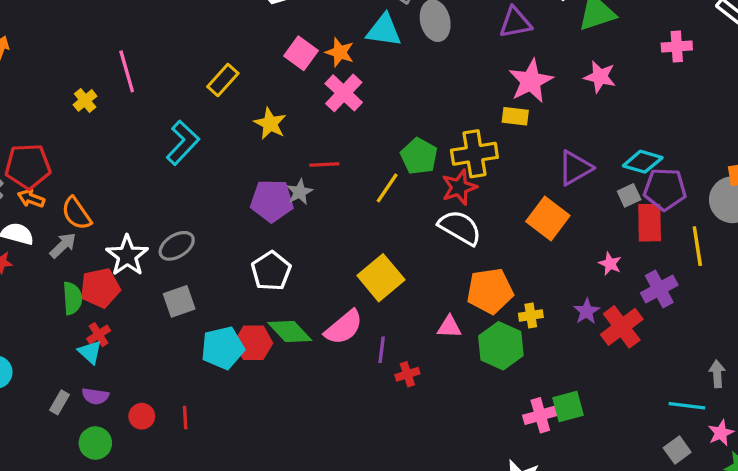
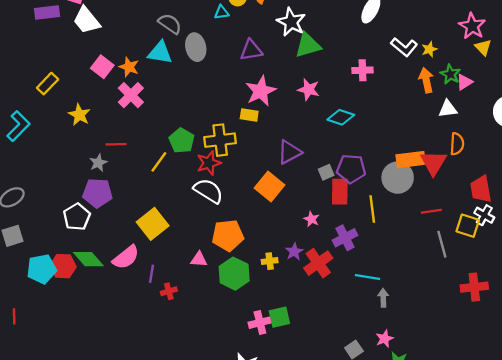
cyan diamond: (643, 162) -> (341, 117), moved
purple pentagon: (272, 201) -> (98, 193), moved
yellow cross: (531, 315) -> (270, 261), moved
cyan line: (687, 406) -> (368, 277), moved

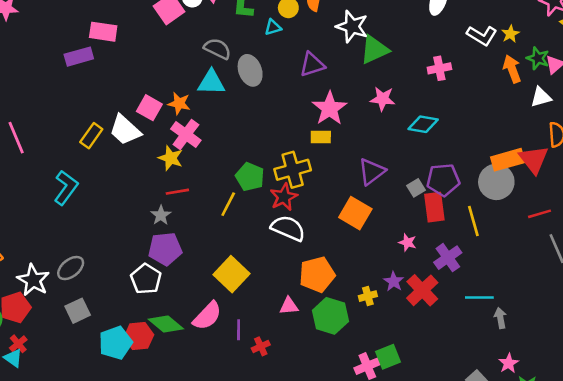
white trapezoid: (87, 20) -> (125, 130), moved
yellow star: (79, 115) -> (171, 158), moved

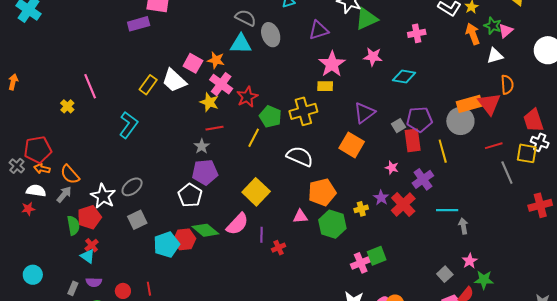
red star: (284, 197) -> (247, 97), moved

